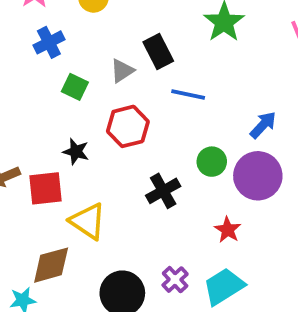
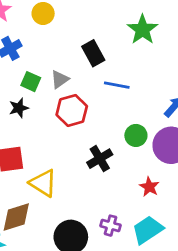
gray triangle: (122, 71) -> (60, 79), moved
black star: (76, 152) -> (19, 108), moved, turned -30
purple cross: (175, 280) -> (110, 226), turned -30

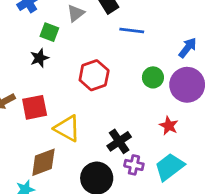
gray triangle: (60, 79) -> (76, 13), moved
red hexagon: (72, 111) -> (94, 75), moved
black cross: (100, 159) -> (119, 141), moved

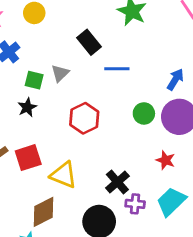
gray triangle: (76, 13) -> (60, 73), moved

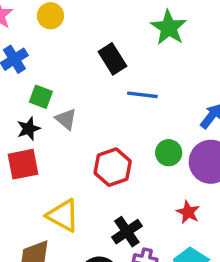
gray triangle: (60, 73) -> (66, 119), moved, turned -42
red hexagon: (84, 118) -> (113, 167), moved
red square: (28, 158) -> (23, 164), moved

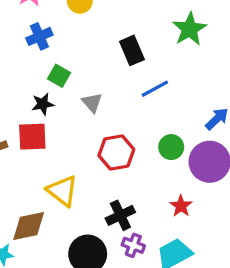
blue line: (142, 95) -> (155, 89), turned -44
gray triangle: (66, 119) -> (92, 103), moved

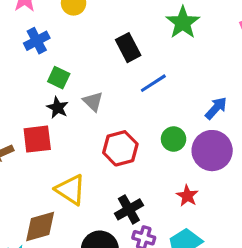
black star: (43, 104) -> (58, 108), moved, turned -30

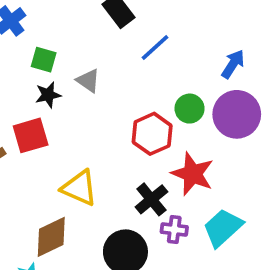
black star: (58, 108) -> (48, 95), turned -30
red hexagon: (120, 148) -> (152, 134), moved
red star: (187, 196) -> (193, 174), moved, size x1.6

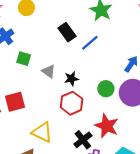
blue line: (155, 47) -> (90, 43), moved
black star: (48, 95) -> (71, 79), moved
red hexagon: (152, 134) -> (72, 103), moved

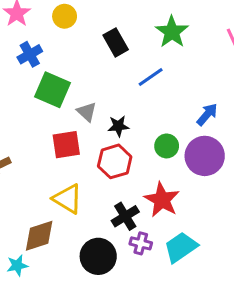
black rectangle: (67, 32) -> (116, 42), moved
green square: (24, 59) -> (52, 90), size x1.6
red square: (15, 102) -> (66, 145), moved

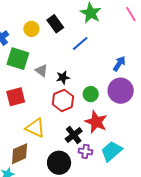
yellow circle: (65, 16) -> (31, 29), moved
red square: (66, 145) -> (16, 97), moved
green circle: (167, 146) -> (91, 94), moved

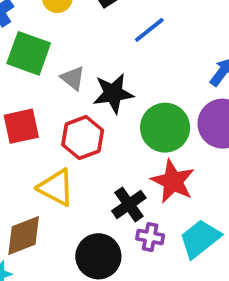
black star: (63, 77) -> (113, 93), size x1.5
green circle: (91, 94) -> (165, 128), size x1.6
red hexagon: (63, 100) -> (83, 138), moved

